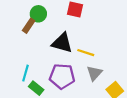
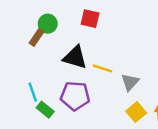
cyan line: (25, 73) -> (33, 92), turned -35
gray triangle: (94, 73) -> (130, 82), moved

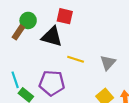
black triangle: (75, 57) -> (52, 37), moved
gray triangle: (130, 82) -> (108, 63), moved

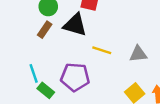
brown rectangle: (18, 32) -> (45, 30), moved
gray triangle: (108, 63) -> (138, 54), turned 42

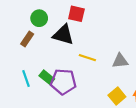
brown rectangle: (45, 30) -> (27, 39), moved
green rectangle: (46, 90) -> (47, 77), moved

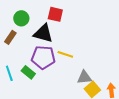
gray triangle: (120, 61) -> (84, 77), moved
purple pentagon: (63, 82) -> (43, 57), moved

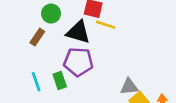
yellow line: (65, 54) -> (106, 25), moved
green rectangle: (28, 72) -> (60, 80), turned 32

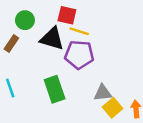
purple pentagon: (78, 62) -> (79, 55), moved
green rectangle: (60, 80) -> (55, 89), moved, size x1.5

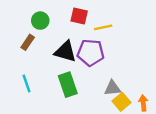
yellow line: (79, 31) -> (103, 27), moved, turned -30
black triangle: (52, 39) -> (65, 51), moved

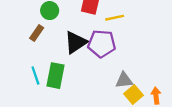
black triangle: (65, 51) -> (76, 42), turned -50
green rectangle: (68, 85) -> (56, 76), moved, turned 30

